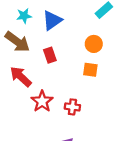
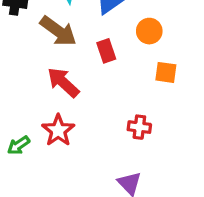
orange circle: (94, 44) -> (149, 31), moved
red star: (42, 101) -> (58, 130), moved

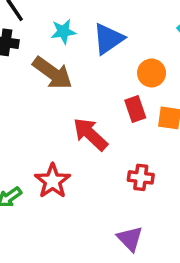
red rectangle: (106, 51) -> (135, 109), moved
red arrow: (63, 82) -> (90, 134), moved

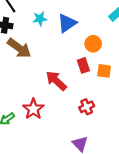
brown arrow: (53, 73) -> (19, 48), moved
red cross: (141, 177) -> (87, 107), turned -32

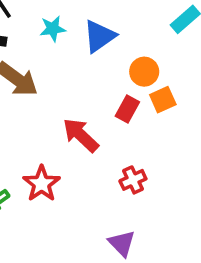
red rectangle: (83, 65) -> (127, 109), turned 48
orange square: (104, 71) -> (163, 100), moved, turned -32

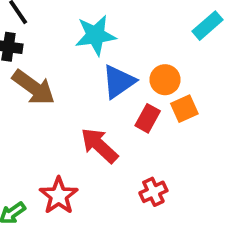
cyan star: (53, 29) -> (95, 35), moved, size x1.5
blue triangle: (99, 36) -> (119, 82), moved

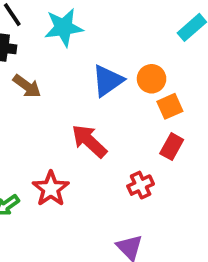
cyan star: (95, 35) -> (64, 27), moved
brown arrow: (34, 87) -> (27, 86), size x0.7
red rectangle: (148, 118) -> (172, 147), moved

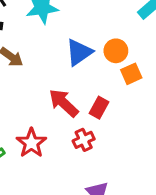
red rectangle: (172, 147) -> (99, 108), moved
red cross: (141, 185) -> (84, 140), moved

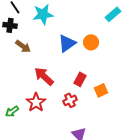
orange square: (131, 74) -> (101, 90), moved
red arrow: (64, 103) -> (44, 76), moved

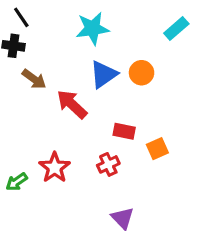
cyan star: (43, 14) -> (93, 28), moved
red arrow: (44, 76) -> (72, 104), moved
red rectangle: (80, 79) -> (124, 131), turned 72

